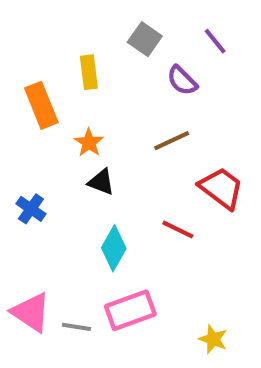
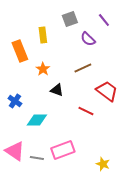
gray square: (145, 39) -> (70, 19), turned 35
black triangle: (101, 182) -> (57, 90), moved
cyan diamond: (114, 248) -> (37, 120), moved, turned 60

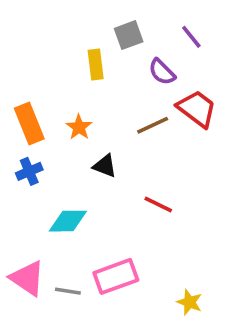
yellow rectangle: (43, 35) -> (96, 64), moved
orange rectangle: (20, 51) -> (29, 123), moved
red trapezoid: (107, 91) -> (197, 109), moved
blue cross: (15, 101) -> (29, 171), moved, turned 32

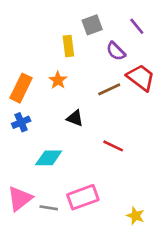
orange rectangle: (29, 123) -> (21, 88), turned 48
orange star: (79, 127) -> (58, 80), moved
pink triangle: (27, 278) -> (20, 199), turned 48

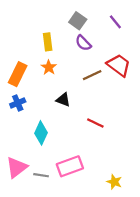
gray square: (92, 25) -> (78, 21), turned -35
yellow rectangle: (68, 46) -> (48, 42), moved
purple semicircle: (116, 51) -> (83, 43), moved
cyan diamond: (49, 158) -> (41, 133), turned -65

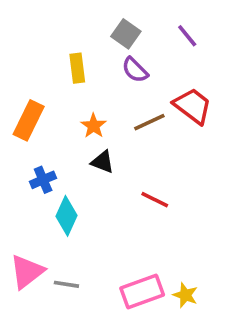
orange star: (49, 67) -> (94, 126), moved
blue cross: (18, 103) -> (43, 180), moved
pink rectangle: (70, 166) -> (142, 292), moved

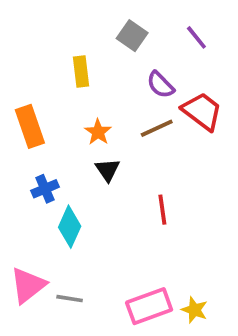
purple semicircle: (135, 70) -> (160, 85), moved
orange rectangle: (29, 120) -> (30, 126), turned -45
black triangle: (103, 162) -> (107, 170), turned 35
red line: (155, 200) -> (162, 210), turned 56

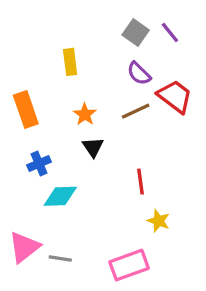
gray square: (132, 36) -> (136, 32), moved
cyan diamond: (70, 227) -> (60, 196), turned 64
yellow star: (194, 310) -> (159, 221), moved

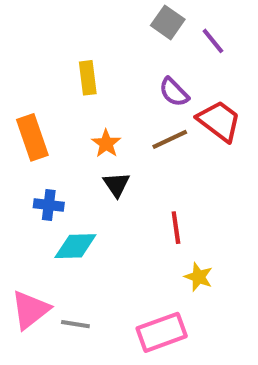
gray square: (136, 32) -> (168, 22), moved
blue cross: (39, 164) -> (49, 205), turned 30

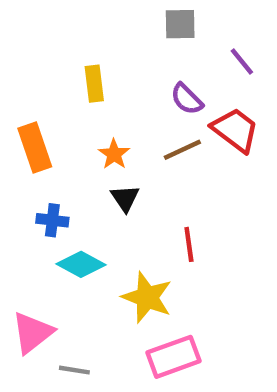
gray square: (168, 22) -> (180, 24), turned -36
purple line: (213, 41) -> (242, 62), moved
cyan diamond: (75, 246) -> (81, 264), turned 30
yellow star: (199, 277) -> (147, 297), moved, size x1.6
gray line: (75, 324) -> (74, 370), moved

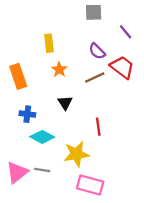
orange star: (114, 154) -> (59, 69), moved
yellow star: (147, 297) -> (76, 154), turned -30
pink rectangle: (174, 357) -> (90, 185), turned 35
gray line: (74, 370) -> (42, 170), moved

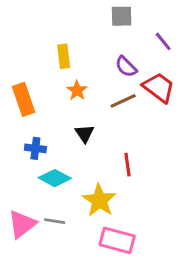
yellow star: (76, 154) -> (99, 200), turned -30

